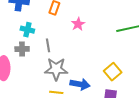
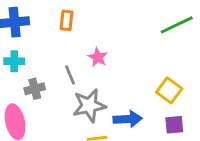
pink star: (78, 24) -> (98, 57), moved
cyan cross: (27, 30) -> (14, 61), moved

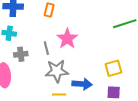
pink star: (98, 57) -> (67, 39), size x1.5
yellow square: (169, 90) -> (113, 68), turned 30

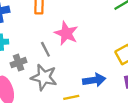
gray star: (57, 71) -> (44, 77), moved, turned 30

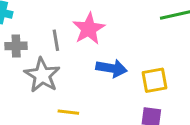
blue arrow: (94, 80) -> (112, 68), moved

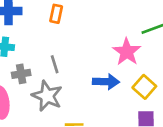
pink star: (89, 29) -> (127, 52), moved
yellow square: (154, 80) -> (144, 87), turned -30

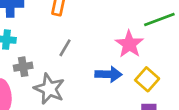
gray line: (55, 64) -> (65, 48), moved, turned 48

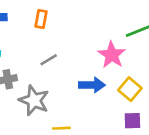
gray line: (65, 48) -> (49, 60), turned 30

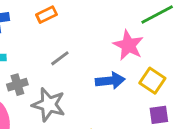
orange rectangle: (41, 19) -> (46, 15), turned 60

